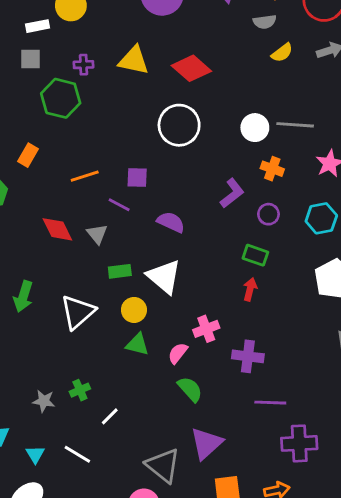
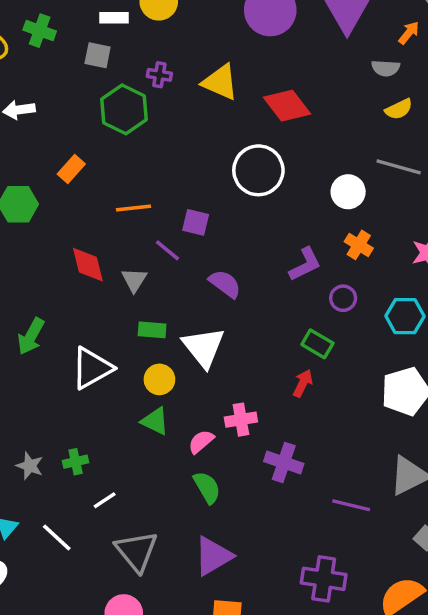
gray line: (295, 125) -> (399, 167), moved
purple line: (270, 403) -> (351, 505), moved
gray triangle: (163, 465) -> (136, 551), moved

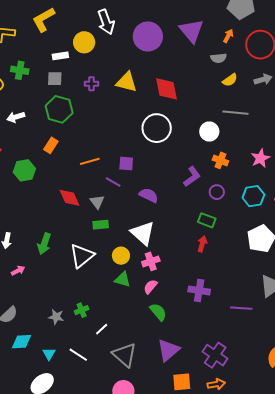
red diamond: (287, 106) -> (167, 89), turned 36
green hexagon: (124, 109) -> (59, 109), moved
green rectangle: (152, 330) -> (101, 225), moved
pink cross: (241, 420) -> (151, 261), moved
purple cross: (324, 579) -> (215, 355), moved, turned 35

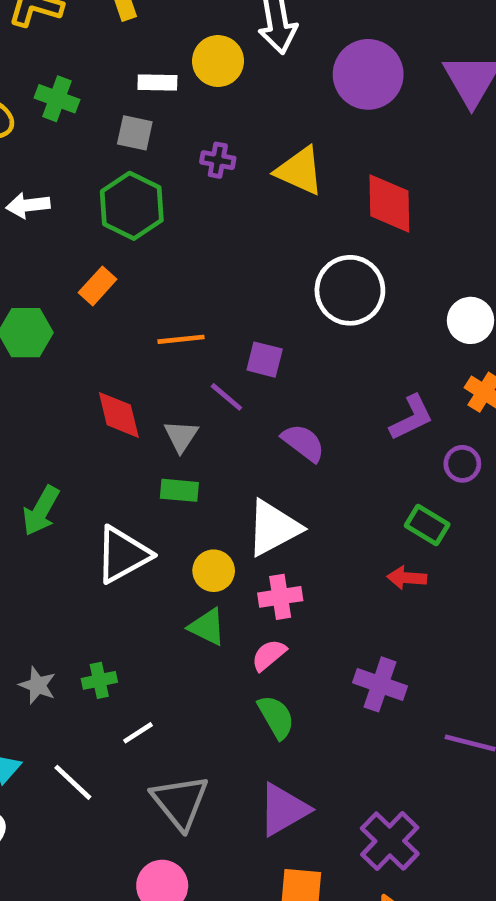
white triangle: (143, 233) -> (273, 528), turned 40
red arrow: (202, 244) -> (407, 578), turned -112

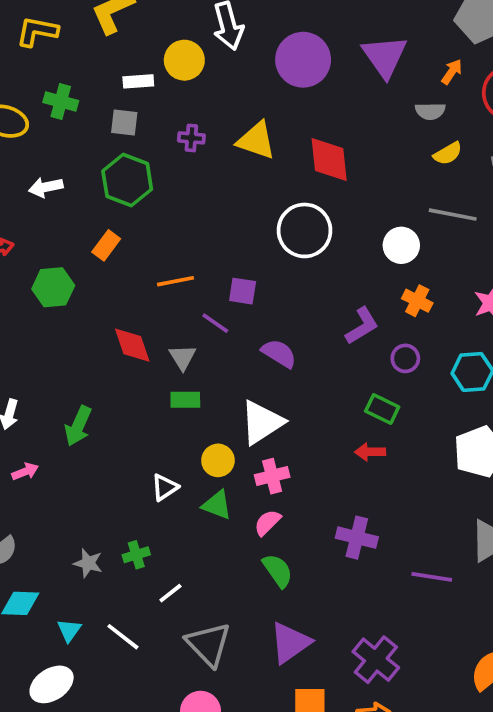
white triangle: (123, 555) -> (165, 487), moved, size x0.6

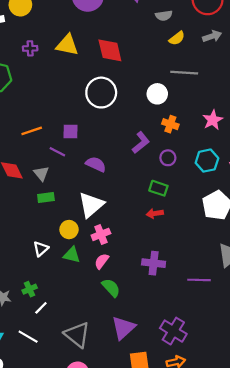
white line: (170, 593) -> (41, 308), moved

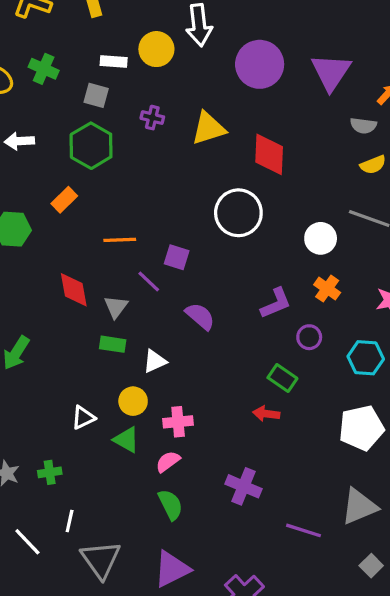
yellow triangle: (67, 45) -> (208, 128), turned -45
white triangle: (91, 205) -> (155, 361), moved, size x0.6
white line: (41, 308) -> (70, 521), moved, turned -48

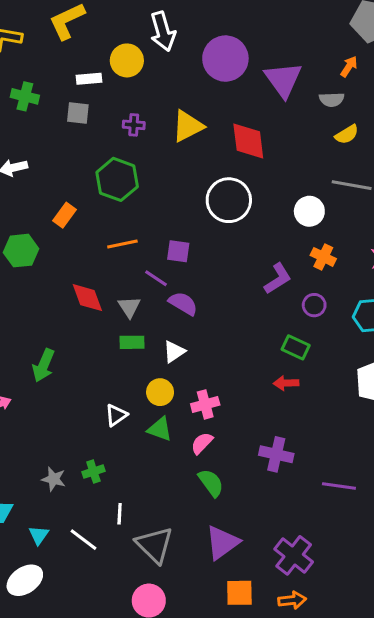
purple triangle: (331, 72) -> (283, 80), moved
green hexagon: (91, 146) -> (117, 179), moved
purple semicircle: (200, 316) -> (183, 303), moved

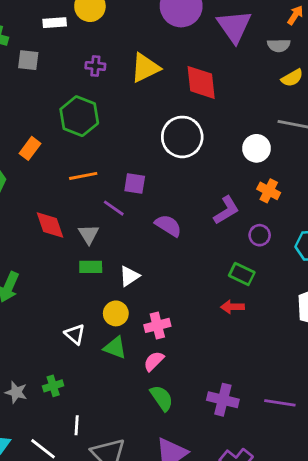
gray square: (78, 113) -> (28, 60), moved
purple semicircle: (183, 303) -> (168, 226), moved
white triangle: (116, 415) -> (75, 334), turned -45
purple cross: (276, 454) -> (223, 400), moved

